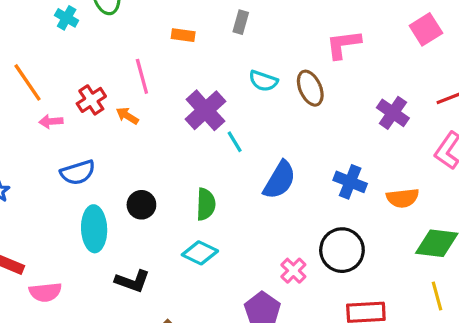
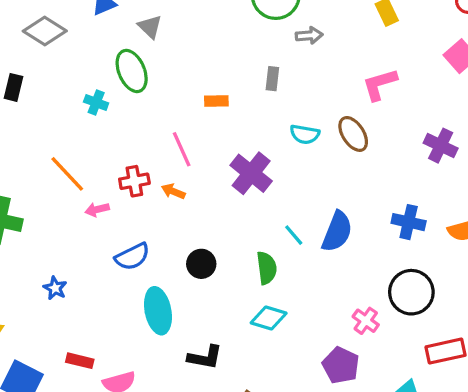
red cross: (91, 100) -> (134, 181), turned 32
cyan line: (235, 142) -> (294, 235), moved
black circle: (141, 205) -> (201, 264), moved

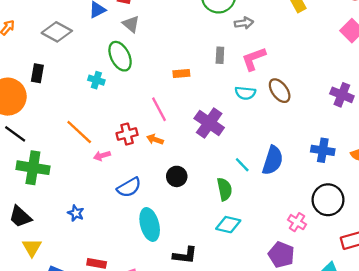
pink L-shape: (380, 84) -> (254, 59), moved
black circle: (201, 264) -> (177, 176), moved

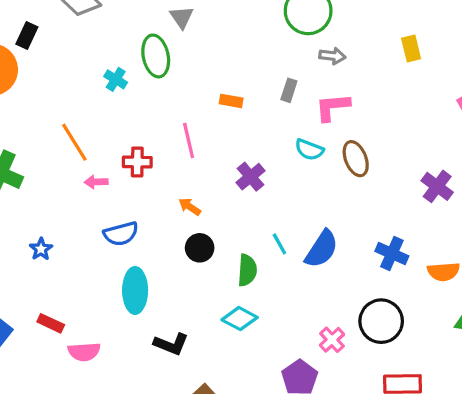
black rectangle: (37, 73) -> (27, 36), moved
purple cross: (209, 123) -> (251, 177), size x0.7
orange arrow: (155, 139) -> (190, 207), moved
black circle: (177, 176) -> (200, 248), moved

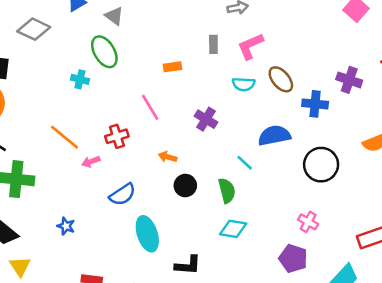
blue semicircle: (322, 249) -> (274, 136), moved, turned -116
blue cross: (392, 254) -> (315, 104), moved
black circle: (381, 321) -> (321, 165), moved

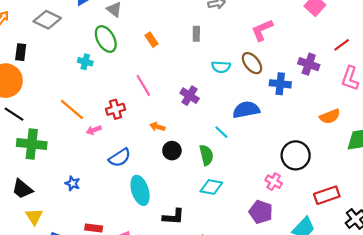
pink L-shape: (250, 46) -> (262, 30), moved
orange rectangle: (172, 67) -> (151, 40), moved, turned 64
black circle: (321, 165) -> (296, 155), moved

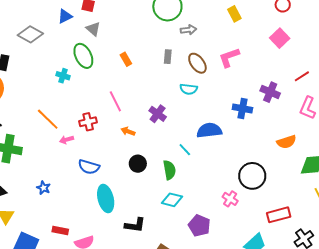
brown ellipse: (252, 63) -> (197, 63), moved
orange arrow: (157, 127) -> (128, 131), moved
blue semicircle: (120, 158) -> (89, 167), turned 45
purple pentagon: (261, 212) -> (199, 226), moved

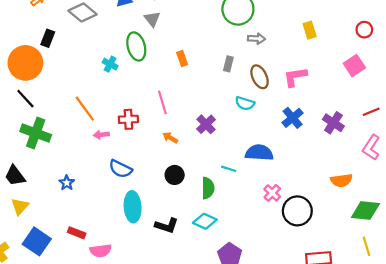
blue cross: (242, 108) -> (293, 118), moved, turned 30
cyan line: (185, 150) -> (229, 169), turned -40
pink cross: (230, 199) -> (272, 193), moved
black L-shape: (135, 225) -> (167, 226), moved

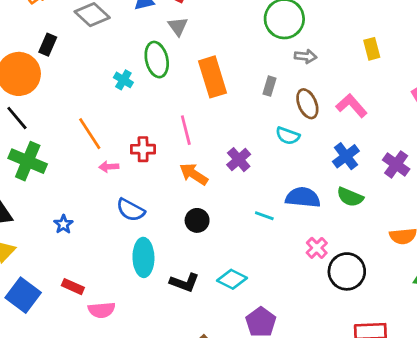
orange rectangle: (182, 58) -> (213, 77), size x2.0
pink L-shape: (295, 77) -> (351, 106), turned 55
orange arrow: (170, 138) -> (194, 174), size x1.5
green semicircle: (208, 188) -> (350, 197), moved, turned 110

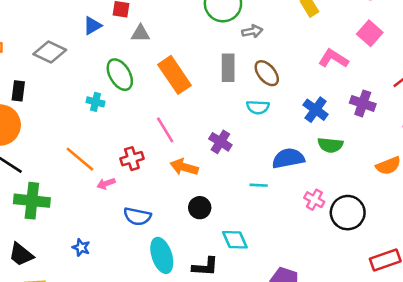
gray triangle: (178, 26) -> (141, 33), moved, turned -36
gray rectangle: (270, 86) -> (228, 68), size x1.5
pink L-shape: (351, 106) -> (333, 59), moved
cyan diamond: (232, 279) -> (235, 240), moved, turned 56

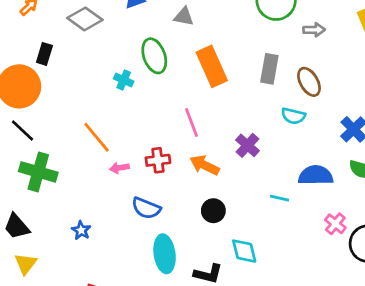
gray arrow: (252, 31) -> (314, 30), moved
red cross: (132, 159) -> (158, 160), moved

